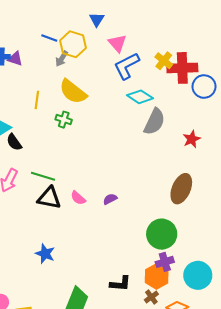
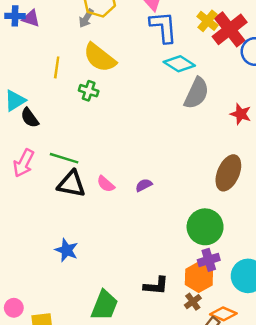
blue L-shape: (127, 66) -> (163, 27), turned 112
red cross: (182, 68) -> (230, 29), turned -36
red star: (192, 139) -> (241, 114), turned -30

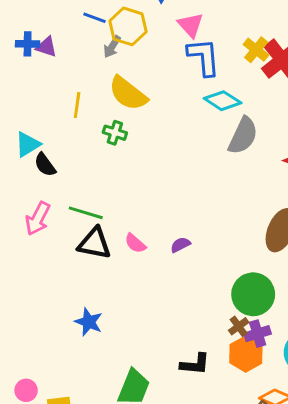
brown cross: (193, 302) -> (239, 326), moved

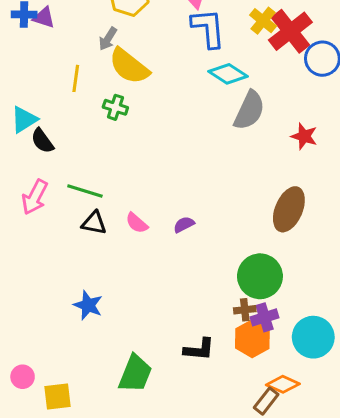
gray arrow: (112, 47) -> (108, 39), moved
black triangle: (95, 243) -> (94, 223), size x0.7
brown cross: (239, 326) -> (245, 310), turned 30

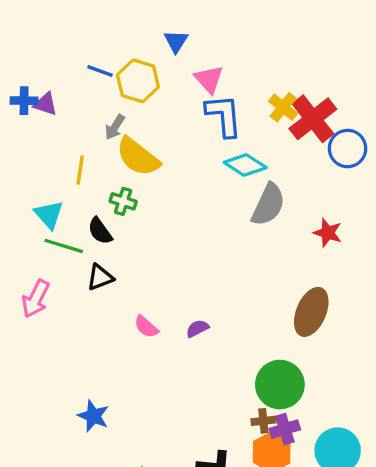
cyan triangle: (24, 120) -> (49, 215), moved, turned -40
black semicircle: (42, 141) -> (100, 231), moved
green line: (85, 191) -> (64, 246), moved
black triangle: (94, 223) -> (100, 277), moved, turned -32

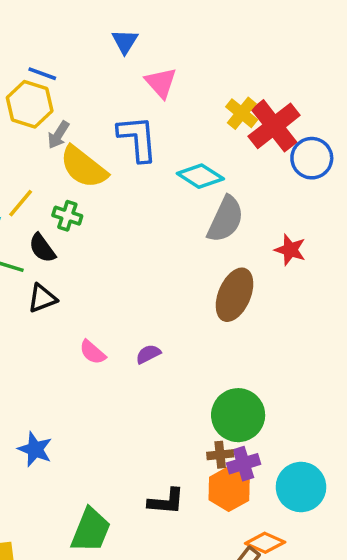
yellow hexagon: (138, 81) -> (30, 104), moved
blue L-shape: (224, 116) -> (137, 138), moved
yellow line: (80, 170) -> (21, 203), moved, turned 32
brown ellipse: (311, 312) -> (234, 295), moved

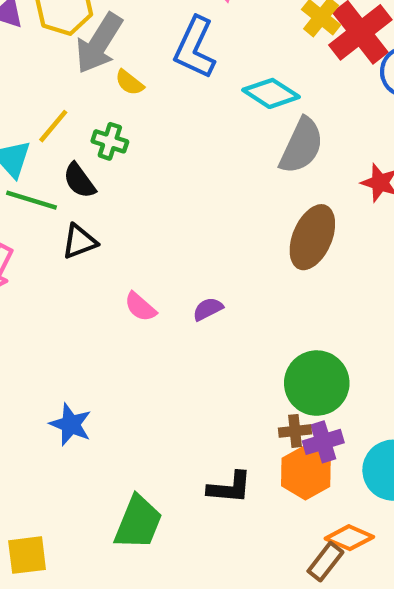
gray arrow: (58, 135) -> (99, 43), size x1.8
blue L-shape: (137, 138) -> (195, 48), turned -150
yellow semicircle: (84, 167) -> (129, 83), size x0.5

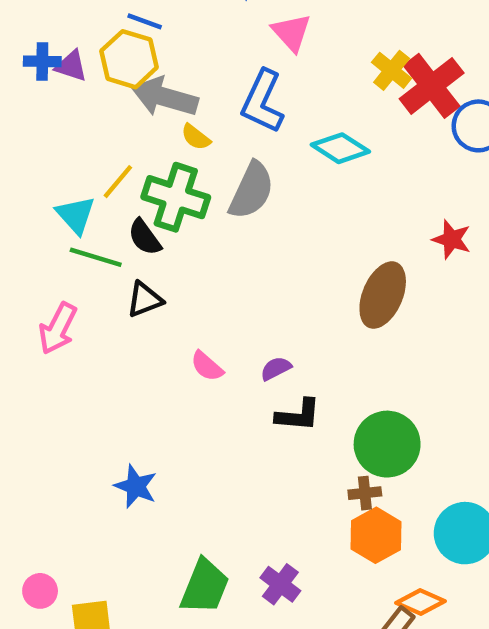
gray arrow: (99, 43) -> (165, 97), turned 74
green cross: (110, 141) -> (176, 197), size x1.8
gray semicircle: (301, 146) -> (251, 190), moved
purple cross: (323, 442) -> (280, 584), moved, turned -36
black L-shape: (230, 488) -> (298, 415), moved

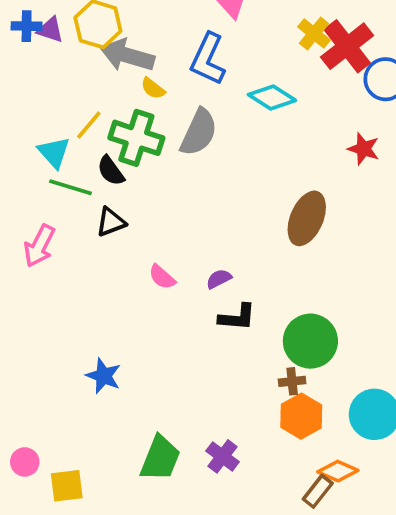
red star: (452, 239) -> (364, 149), moved

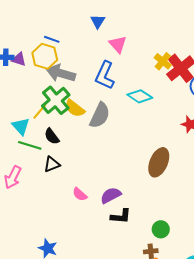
yellow semicircle: (153, 88) -> (75, 108), moved, size x1.5
green cross: (136, 138) -> (56, 100), moved, turned 32
purple semicircle: (219, 279) -> (111, 195), size x1.5
green circle: (310, 341) -> (161, 229), size x0.6

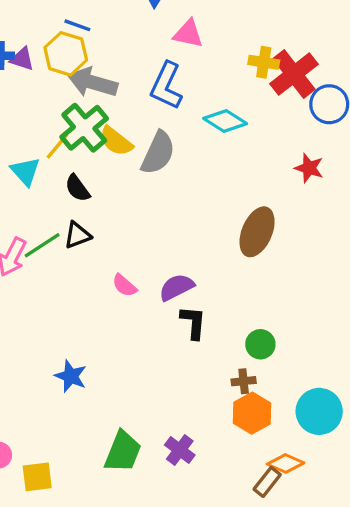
pink triangle: (118, 44) -> (188, 34), turned -36
yellow cross: (163, 61) -> (264, 62), turned -30
green line: (30, 145) -> (42, 245), moved, turned -50
black L-shape: (121, 216) -> (193, 322), turned -90

